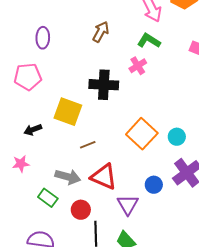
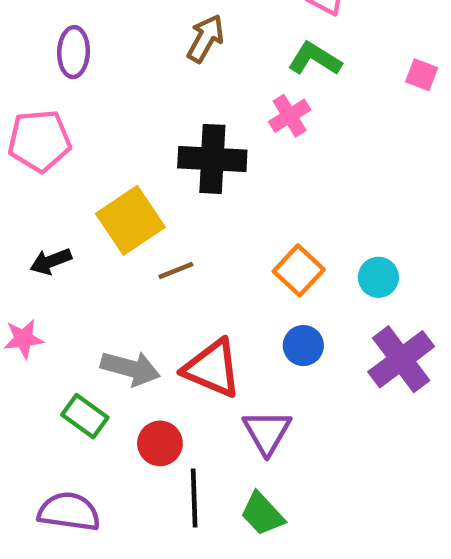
yellow square: (68, 112) -> (130, 220), turned 36
orange square: (142, 134) -> (299, 270), size x0.7
brown line: (88, 145) -> (176, 270), moved
blue circle: (154, 185) -> (303, 346), moved

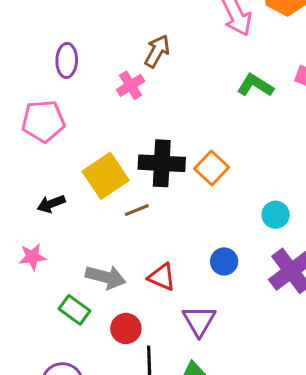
green L-shape: (315, 59) -> (255, 85), moved
pink cross: (290, 116) -> (131, 85), moved
black cross: (212, 159) -> (162, 163), moved
orange square: (299, 270) -> (212, 168), moved
red triangle: (212, 368) -> (162, 277), size x0.7

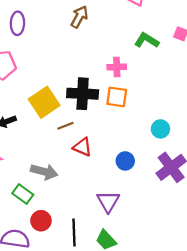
pink cross: (131, 85) -> (117, 67), moved, turned 30
orange square: (212, 168) -> (117, 97), turned -35
red triangle: (162, 277) -> (83, 147), moved
red circle: (126, 328) -> (41, 221), moved

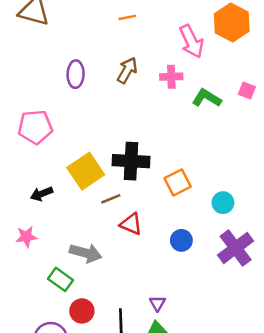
purple ellipse: (17, 23) -> (76, 74), moved
pink cross: (117, 67) -> (171, 77), moved
orange square: (117, 97) -> (178, 182), moved, turned -35
purple triangle: (108, 201) -> (157, 303), moved, size x0.6

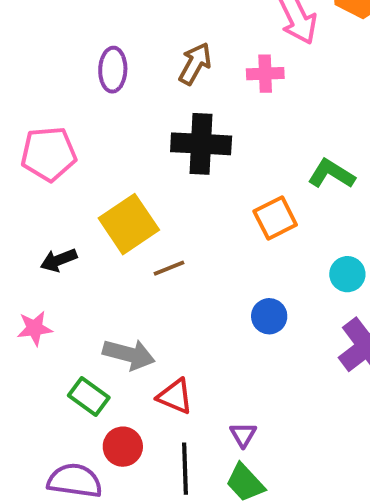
green L-shape: (207, 98) -> (331, 174), moved
black cross: (131, 161) -> (201, 144), moved
orange square: (178, 182) -> (275, 218), moved
red triangle: (131, 224) -> (175, 396), moved
blue circle: (181, 240) -> (269, 316), moved

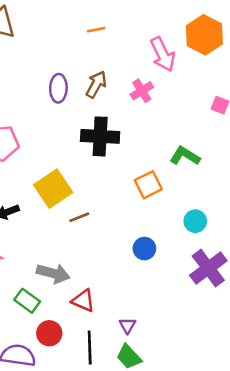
purple ellipse: (113, 70) -> (58, 88), moved
pink cross: (265, 74) -> (142, 91), turned -30

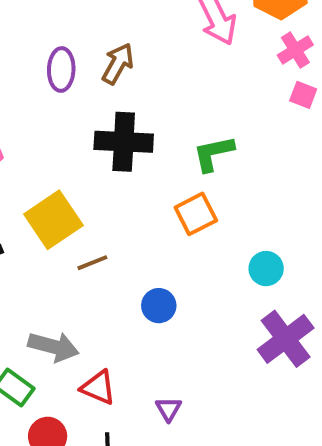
pink cross: (142, 91) -> (295, 50), moved
green L-shape: (185, 156) -> (213, 153), moved, turned -44
blue circle: (144, 249) -> (159, 306), moved
purple triangle: (127, 325) -> (169, 409), moved

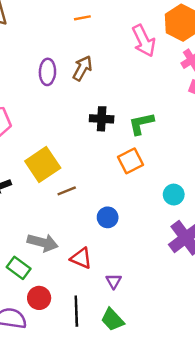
black cross: (124, 142) -> (102, 119), moved, size x0.7
red triangle: (98, 388) -> (81, 258), moved

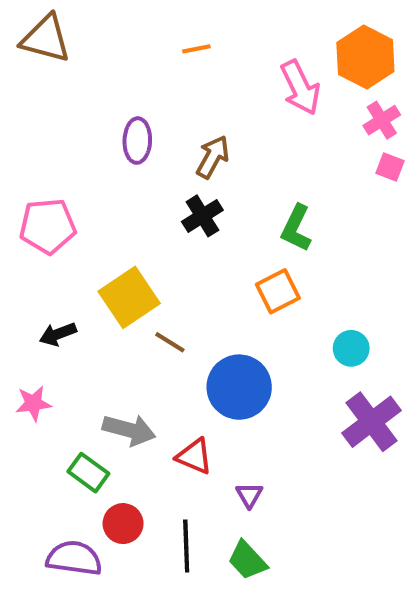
brown arrow: (82, 68) -> (213, 157), moved
black cross: (102, 119) -> (202, 216), moved, turned -35
green L-shape: (141, 124) -> (296, 228), turned -52
brown line: (67, 191) -> (170, 342), turned 54
blue circle: (108, 217) -> (239, 387), size x1.8

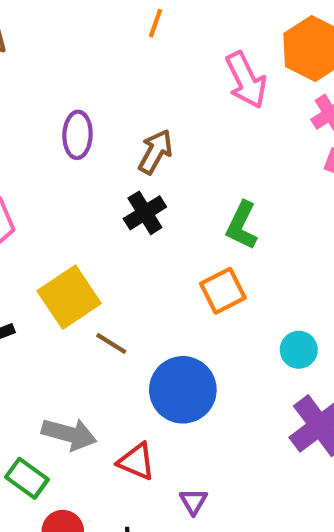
orange line: (196, 49) -> (155, 23), moved, turned -60

